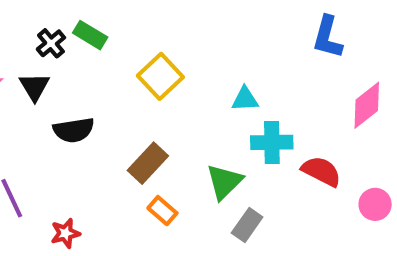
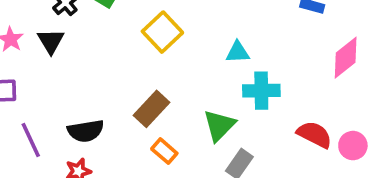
black semicircle: (74, 130) -> (86, 131), moved
red semicircle: (321, 171) -> (314, 135), moved

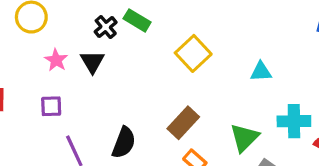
cyan cross: (261, 91) -> (294, 121), moved
black semicircle: (86, 131) -> (124, 143), turned -60

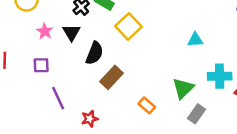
yellow square: (193, 53) -> (129, 26), moved
brown rectangle: (183, 123) -> (112, 77), moved
black semicircle: (124, 143) -> (95, 53), moved

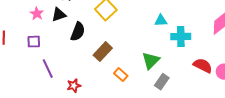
black triangle: (71, 32) -> (59, 15), turned 42
cyan cross: (220, 76) -> (181, 37), moved
brown rectangle: (112, 77) -> (103, 52), moved

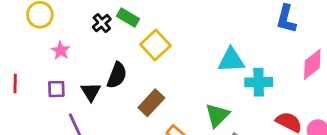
black triangle: (59, 15) -> (91, 92), moved, turned -42
cyan triangle: (161, 21) -> (231, 60), size x1.5

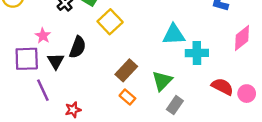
pink star: (61, 51) -> (43, 36), moved
purple square: (56, 89) -> (27, 59), size x1.6
brown rectangle: (151, 103) -> (126, 70), moved

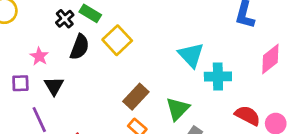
cyan triangle: (174, 34) -> (191, 55), turned 50
black semicircle: (78, 47) -> (80, 47), moved
purple square: (27, 59) -> (20, 83), size x0.6

